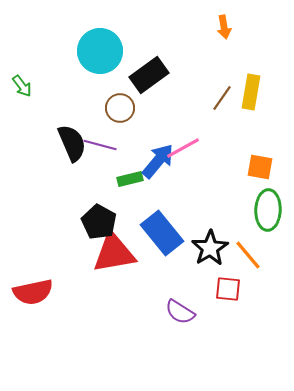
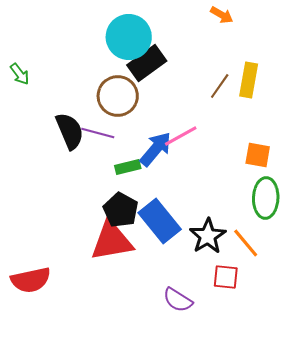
orange arrow: (224, 27) -> (222, 15), turned -50
cyan circle: (100, 51) -> (129, 37), moved
brown circle: (120, 108) -> (118, 96), size x1.4
black pentagon: (99, 222) -> (121, 210), moved

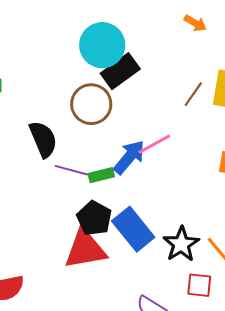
purple line: (98, 133) -> (71, 170), moved

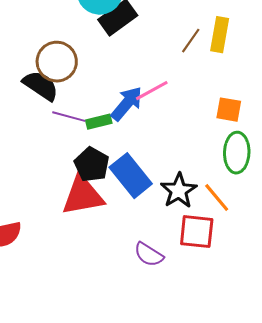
brown circle: (91, 104) -> (57, 62), moved
black semicircle: (43, 139) -> (41, 86), turned -33
red square: (199, 285) -> (197, 232), size x1.4

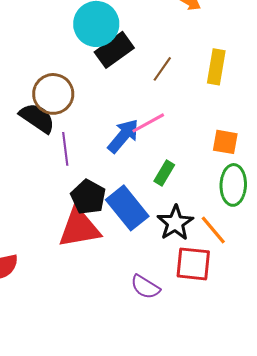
brown line: (191, 41) -> (162, 69), moved
purple line: (69, 117) -> (65, 149), turned 68
green rectangle: (99, 122) -> (164, 173), moved, turned -45

